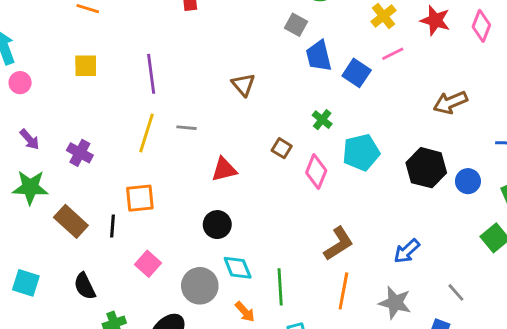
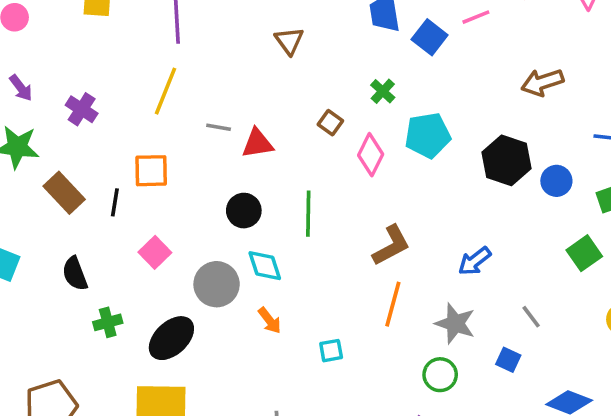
gray line: (186, 128) -> (219, 127), moved
green line: (280, 287) -> (308, 214), moved

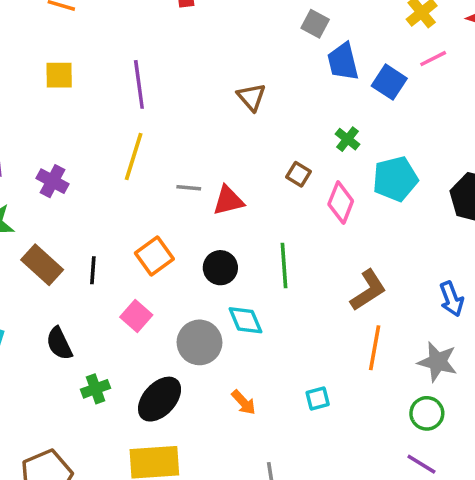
orange square: (151, 171) -> (154, 256), moved, turned -30
blue arrow: (475, 261) -> (452, 299), turned -68
orange arrow: (270, 320) -> (244, 402), moved

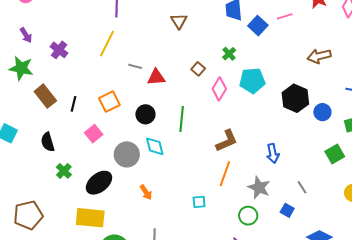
green cross: (96, 389) -> (64, 171), turned -35
cyan square: (318, 398) -> (199, 202), moved

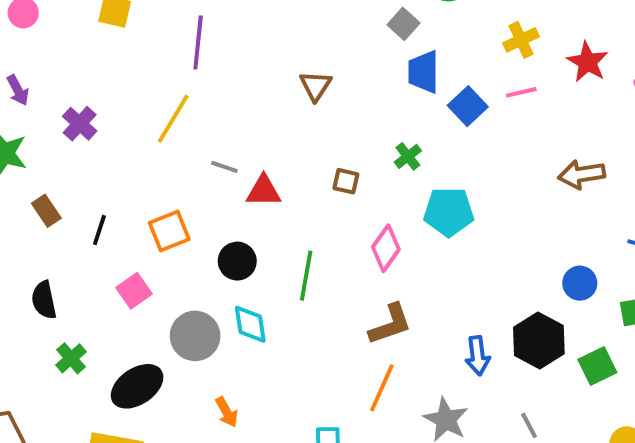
brown square: (198, 69) -> (346, 181), turned -32
pink diamond: (219, 89) -> (386, 248), moved
brown rectangle: (45, 96) -> (46, 211), size x0.7
black hexagon: (295, 98) -> (539, 341), moved

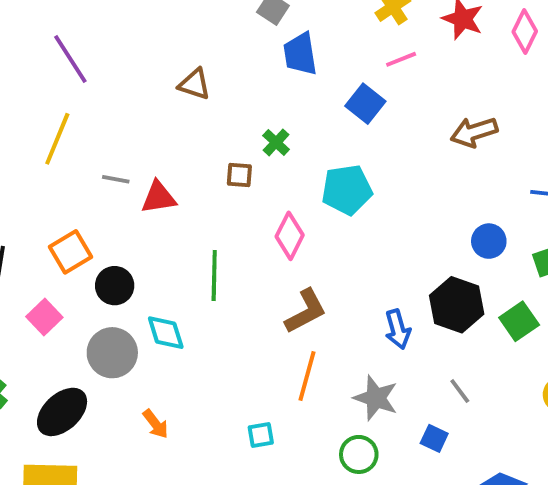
purple line: (198, 43) -> (70, 59), turned -30
brown triangle: (316, 86) -> (195, 84), turned -36
blue square: (468, 106) -> (365, 104), moved
green cross: (408, 156) -> (276, 142), moved
black circle: (237, 261) -> (115, 286), moved

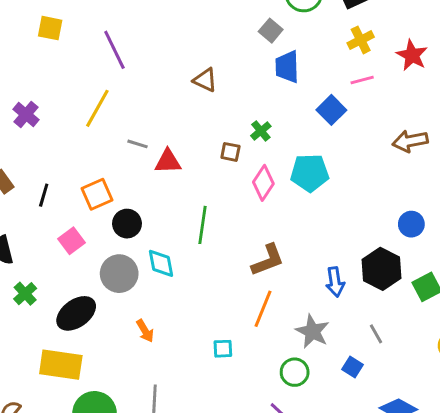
pink diamond: (290, 236) -> (263, 183), moved

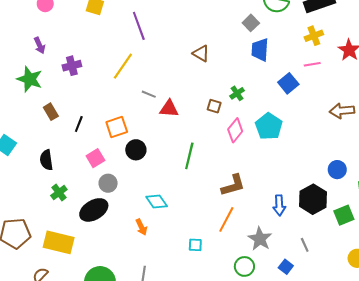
purple cross: (26, 115) -> (72, 66), turned 30
cyan pentagon: (310, 173) -> (269, 126), turned 30
cyan diamond: (161, 263) -> (157, 201), moved, turned -30
gray circle: (119, 274) -> (108, 183), moved, size x0.7
yellow rectangle: (61, 365) -> (59, 242), moved

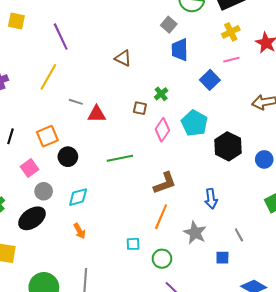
green line: (189, 156) -> (120, 158), turned 70
black hexagon: (313, 199) -> (228, 146), moved
cyan diamond: (157, 201) -> (78, 197), moved, turned -65
green circle: (244, 266) -> (162, 259), moved
blue square: (286, 267) -> (222, 258), turned -32

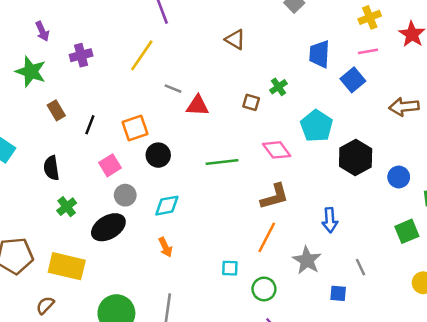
blue trapezoid: (180, 50) -> (319, 54), moved
blue square: (210, 80) -> (353, 80), moved
pink diamond: (162, 130) -> (277, 150), moved, turned -75

